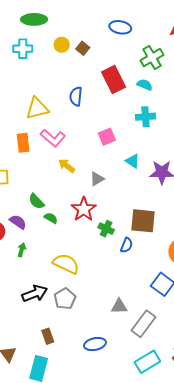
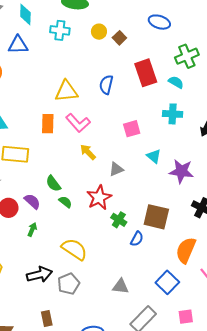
gray triangle: (119, 306) -> (121, 286), moved

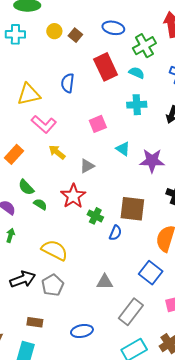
blue ellipse: (159, 22) -> (113, 28), moved
orange rectangle: (48, 124) -> (14, 154), moved, turned 48
brown rectangle: (47, 319) -> (35, 322), turned -63

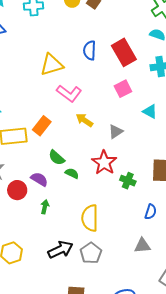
red rectangle: (106, 67) -> (124, 52), moved
blue semicircle: (115, 233) -> (151, 212), moved
yellow semicircle: (55, 250) -> (90, 218), turned -112

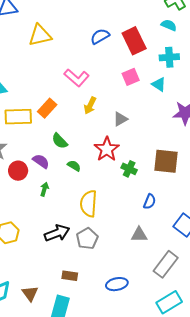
blue semicircle: (90, 50) -> (100, 36), turned 54
yellow triangle: (52, 65) -> (40, 35), moved
cyan triangle: (150, 111) -> (159, 84), moved
yellow arrow: (84, 120) -> (90, 105), turned -102
green semicircle: (72, 173) -> (74, 166), moved

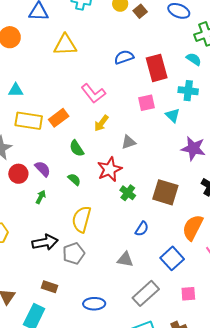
green semicircle: (60, 141) -> (77, 148), moved

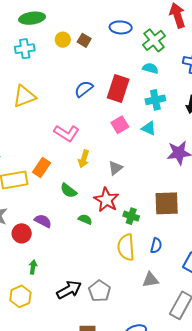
red rectangle: (157, 68) -> (118, 89), turned 52
green semicircle: (74, 179) -> (85, 219), moved
green arrow: (41, 197) -> (33, 267), moved
yellow semicircle: (82, 219) -> (126, 247), moved

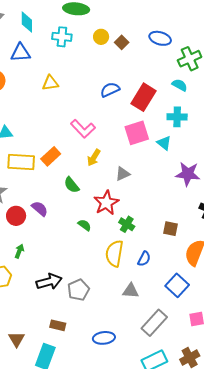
yellow triangle: (24, 96) -> (50, 83), size x0.7
pink square: (120, 125) -> (137, 133), size x1.4
brown square: (167, 203) -> (171, 229), moved, size x0.6
green semicircle: (85, 219) -> (85, 225), moved

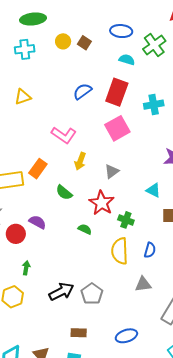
cyan semicircle: (180, 85) -> (127, 60), moved
cyan triangle: (164, 143) -> (153, 190), moved

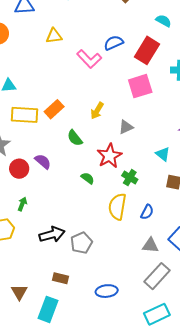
pink L-shape: (64, 135) -> (89, 59), moved
gray triangle: (143, 284) -> (150, 245), moved

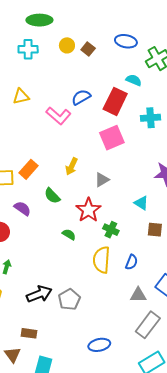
cyan semicircle: (163, 21) -> (134, 80), moved
purple semicircle: (43, 161) -> (22, 208), moved
brown rectangle: (60, 278) -> (29, 333), moved

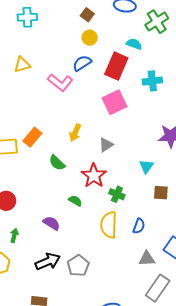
yellow circle: (67, 45) -> (90, 38), moved
cyan triangle: (141, 203) -> (146, 166), turned 35
purple semicircle: (22, 208) -> (52, 223), moved

